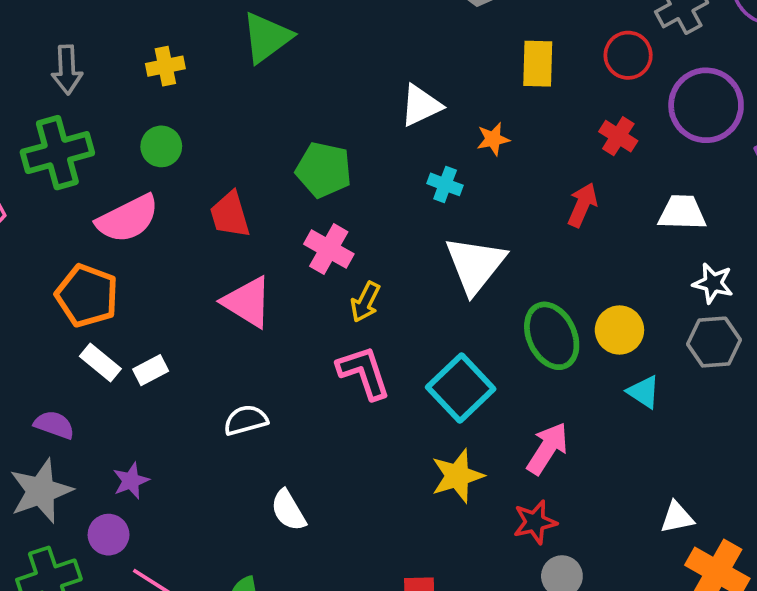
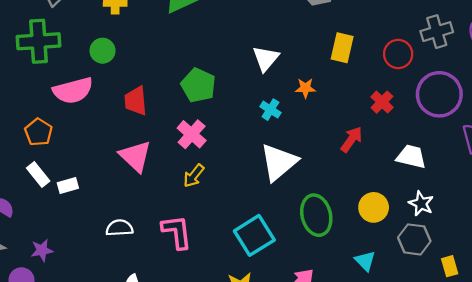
white triangle: (421, 105) -> (266, 58), turned -36
orange pentagon: (87, 296) -> (39, 132), size x0.7
yellow arrow: (365, 302) -> (194, 176), moved
yellow circle: (619, 330) -> (374, 207), moved
pink L-shape: (364, 372) -> (177, 232), moved

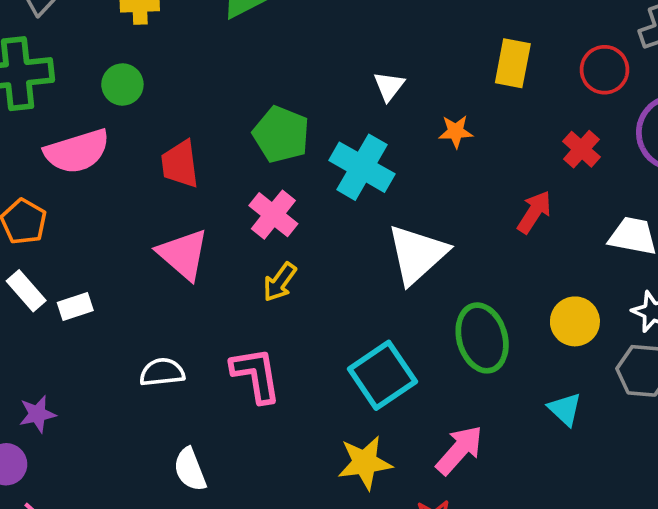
white triangle: (266, 58) -> (389, 86), size x0.7
cyan cross: (270, 110) -> (362, 167), moved, size x1.8

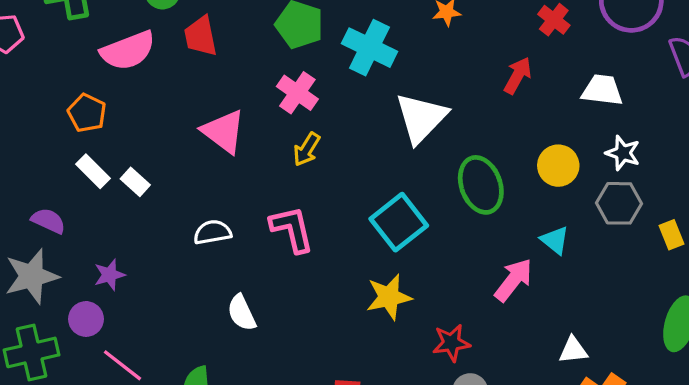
red trapezoid: (180, 164) -> (201, 36), moved
white rectangle: (75, 307) -> (135, 182), turned 64
pink arrow: (459, 450) -> (513, 280), moved

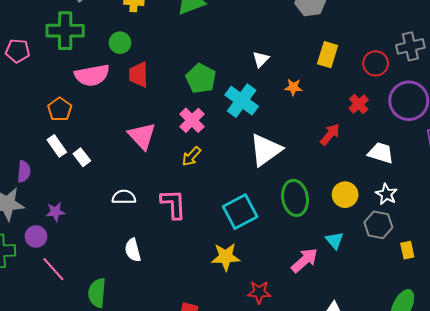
purple semicircle: (48, 221) -> (24, 172), turned 60

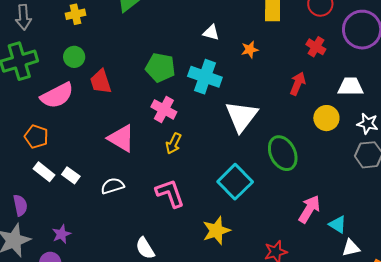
white triangle: (261, 59) -> (211, 33), turned -42
yellow circle: (345, 195) -> (326, 118), moved
white semicircle: (124, 197) -> (113, 186), moved
cyan triangle: (335, 240) -> (338, 224), moved
yellow star: (226, 257) -> (216, 231), moved

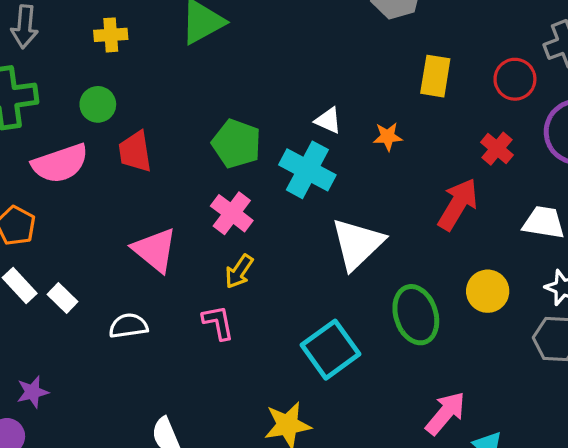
white triangle: (211, 33) -> (328, 120), moved
red arrow: (298, 84) -> (458, 204), size x1.4
yellow circle: (326, 118) -> (488, 291), moved
pink L-shape: (170, 193) -> (218, 323), moved, size x0.7

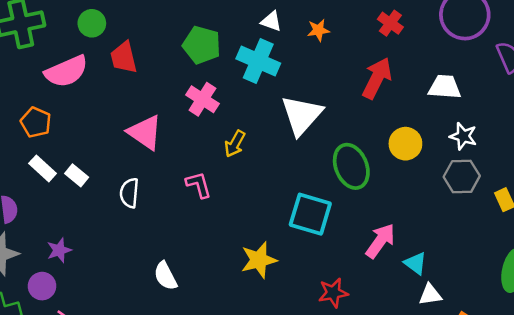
red cross: (497, 149) -> (390, 23), moved
yellow arrow: (239, 271) -> (235, 144), moved
white semicircle: (128, 326) -> (129, 193), turned -72
cyan square: (330, 350) -> (310, 214), moved, turned -33

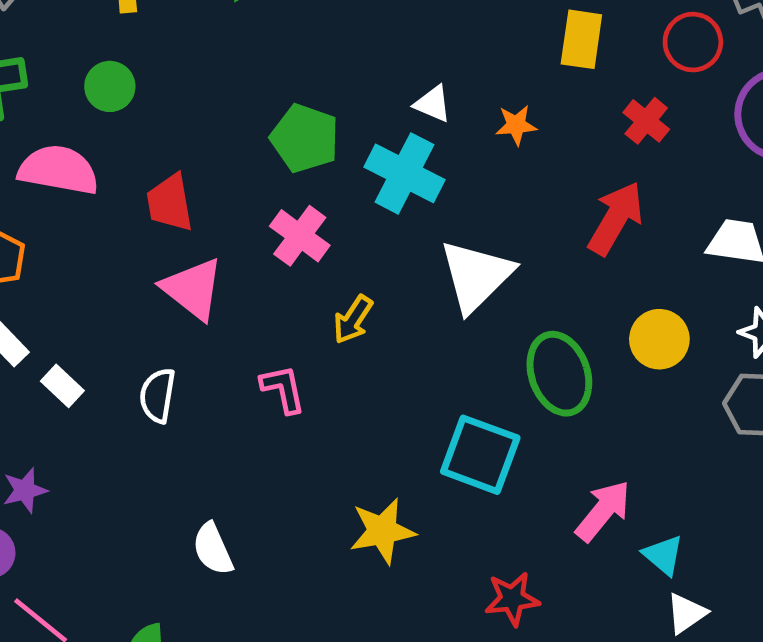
red trapezoid: (124, 58) -> (170, 203), moved
pink semicircle: (66, 71) -> (58, 170), turned -150
white rectangle: (77, 175) -> (62, 386), moved
white triangle: (430, 295) -> (686, 613), turned -30

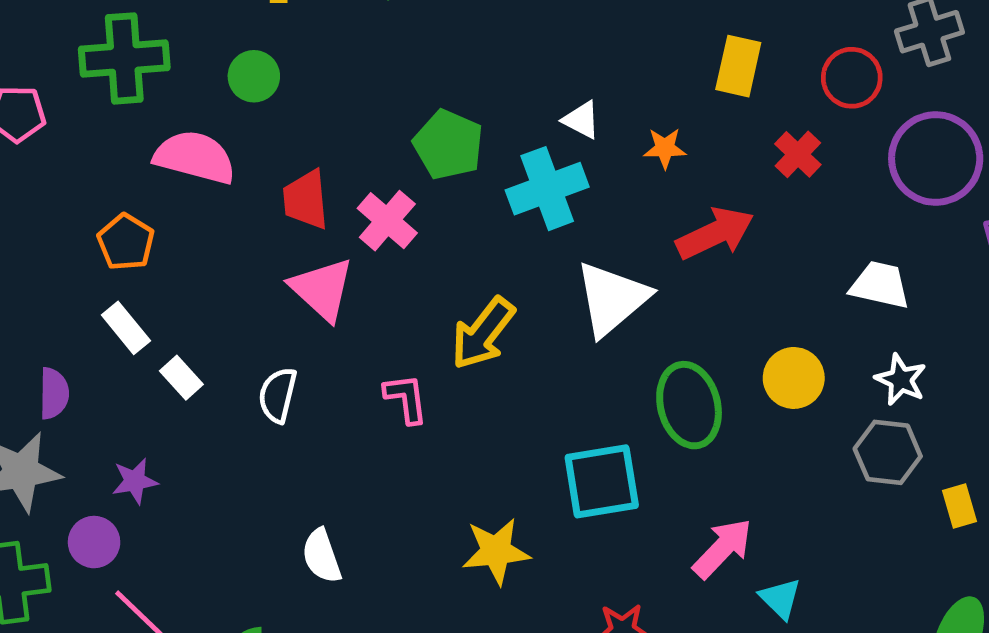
cyan cross: (404, 173) -> (547, 189), turned 38
red arrow: (616, 218) -> (715, 233), moved, turned 30
pink cross: (300, 236) -> (387, 221), moved
yellow arrow: (353, 320) -> (483, 333), size x1.5
cyan square: (480, 455) -> (602, 481), turned -34

